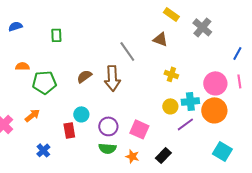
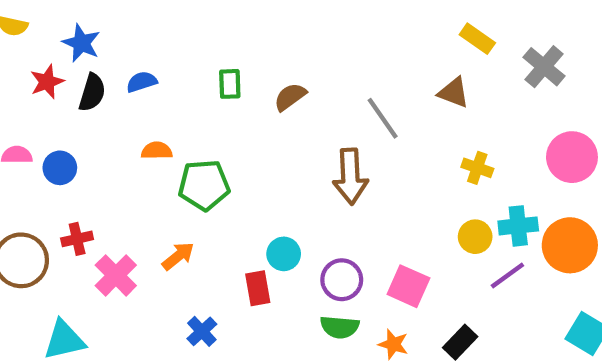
blue semicircle: (15, 26) -> (142, 82), moved
brown semicircle: (84, 76) -> (290, 97), moved
pink circle: (215, 83) -> (572, 157), moved

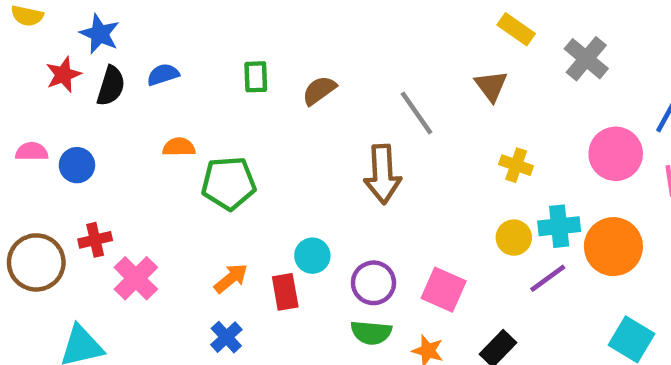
brown triangle: (454, 93) -> (491, 86), turned 32
orange arrow: (178, 256) -> (231, 278), moved

